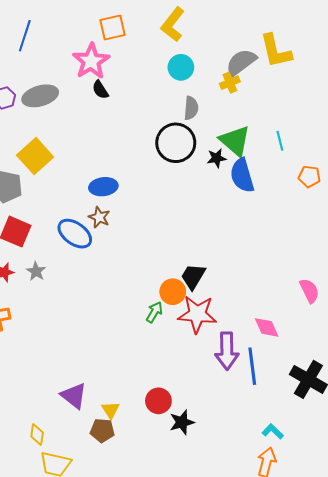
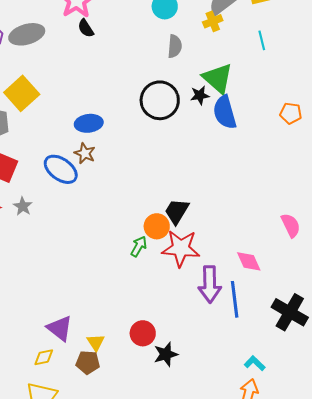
cyan line: (280, 141) -> (262, 40), moved
black circle: (176, 143) -> (160, 100), moved
yellow diamond: (37, 435) -> (44, 357), moved, turned 70

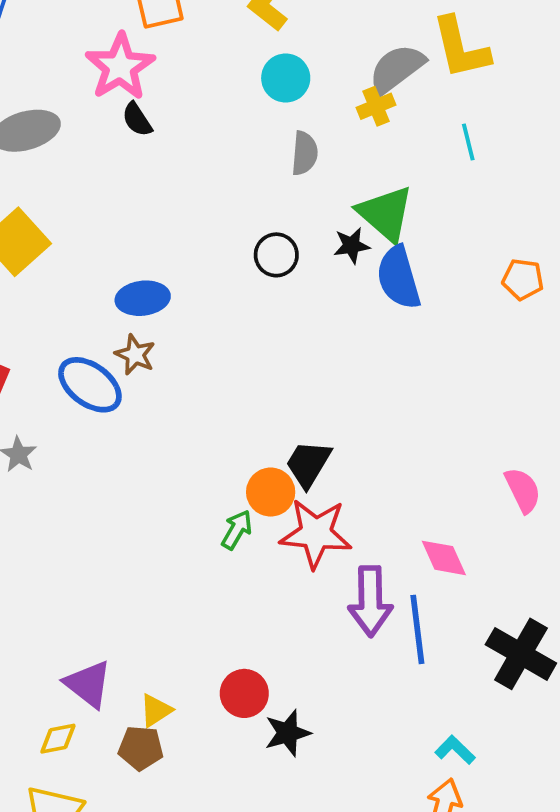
black circle: (160, 100) -> (276, 255), size x0.6
yellow triangle: (96, 342) -> (156, 710), turned 30

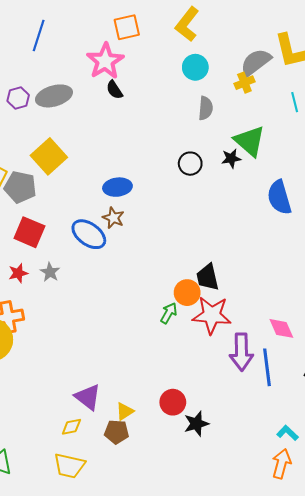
blue semicircle: (399, 277) -> (279, 197), moved
black trapezoid: (308, 464) -> (208, 277), turned -44

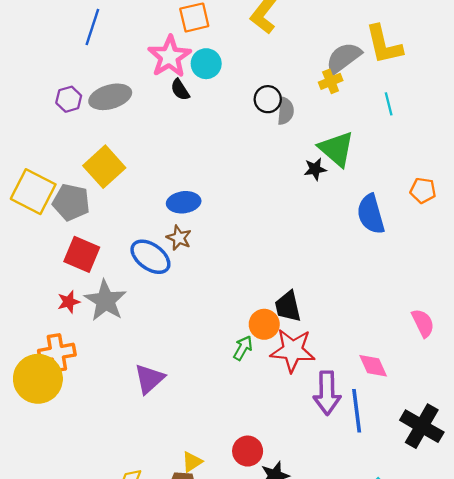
cyan circle: (195, 67) -> (206, 64), moved
black circle: (190, 164) -> (268, 99), moved
gray star: (50, 272) -> (105, 301), size x1.8
purple triangle: (88, 397) -> (149, 379), moved, turned 40

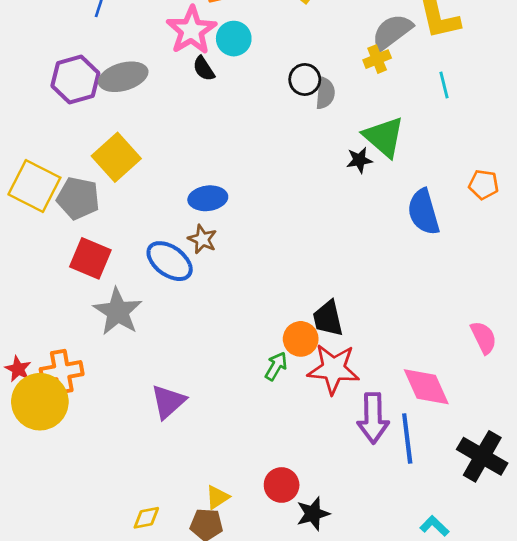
purple hexagon: (69, 99) -> (75, 79), size x1.6
red star: (69, 302) -> (18, 369), moved, turned -30
pink diamond: (373, 366) -> (426, 387), size x1.4

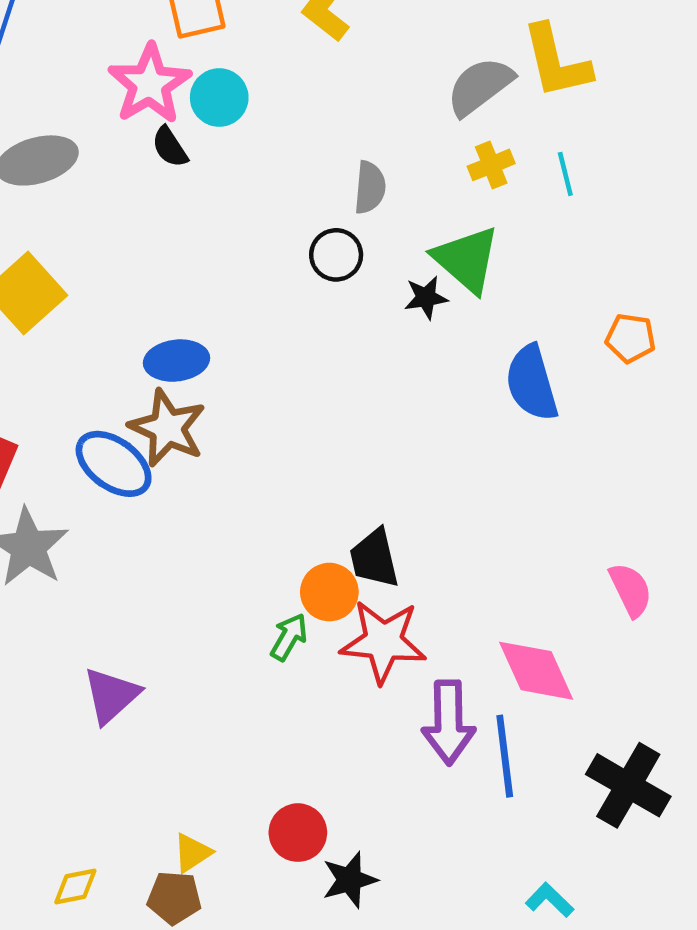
yellow cross: (377, 59) -> (491, 165), moved
black circle: (305, 79) -> (336, 255), moved
brown star: (202, 239) -> (168, 428), size x1.6

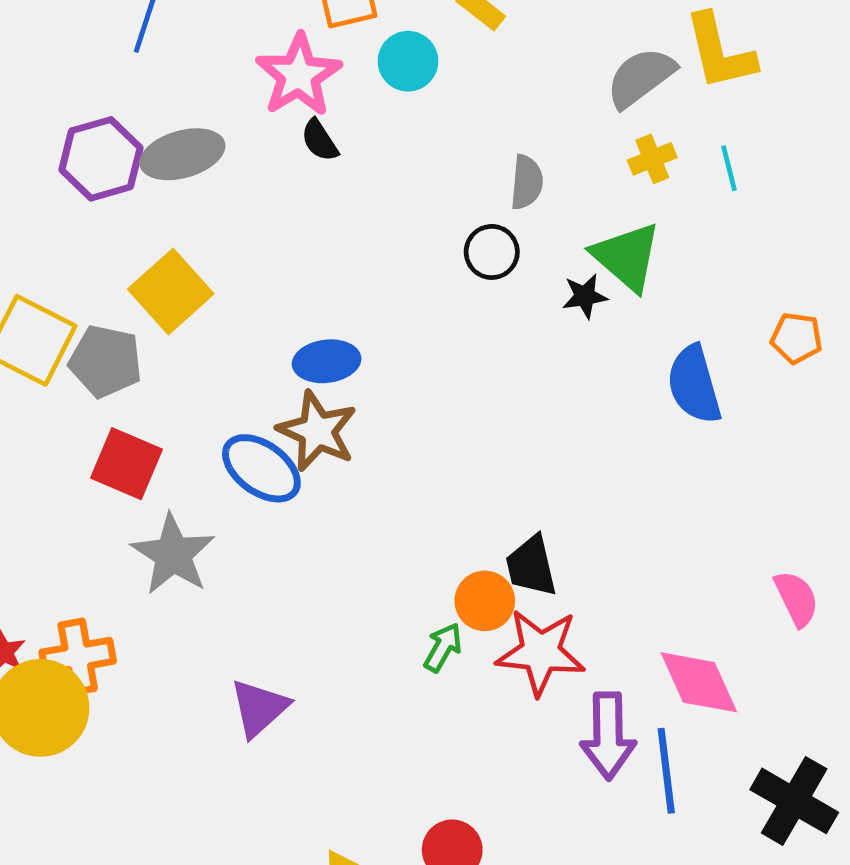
cyan circle: (219, 98) -> (408, 61), moved

